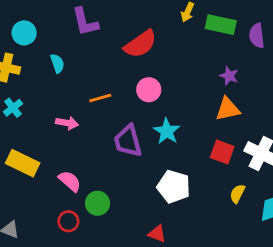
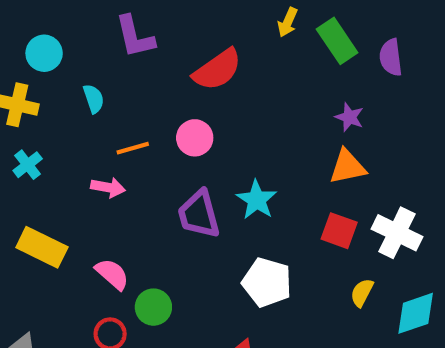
green rectangle: (221, 25) -> (337, 41), turned 44
pink circle: (149, 90) -> (195, 138), moved
orange line: (100, 98) -> (133, 148), moved

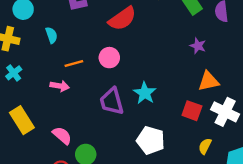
orange triangle: (347, 167) -> (209, 81), moved
yellow rectangle: (42, 247) -> (22, 120), turned 32

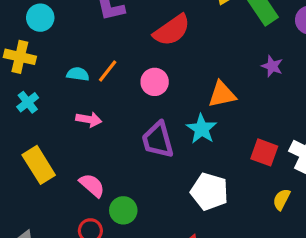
cyan semicircle: (51, 35) -> (78, 74), moved, turned -63
orange line: (74, 63) -> (108, 71), moved, turned -36
orange triangle: (209, 81) -> (222, 94), moved

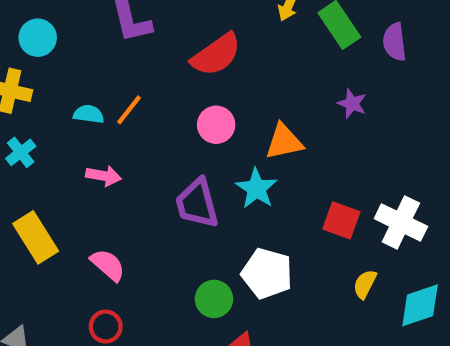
pink circle: (155, 82) -> (216, 125), moved
green circle: (123, 210) -> (214, 299), moved

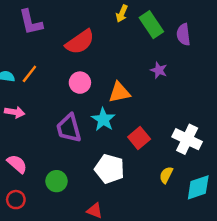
red square: (341, 220) -> (139, 138), moved, turned 30
green circle: (214, 299) -> (57, 181), moved

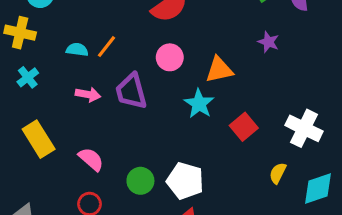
purple trapezoid: (69, 128) -> (131, 91), moved
white pentagon: (109, 169) -> (185, 181), moved

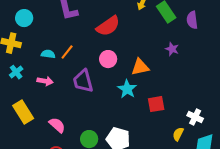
pink arrow: (88, 94) -> (45, 81), moved
red square: (244, 127) -> (156, 104), turned 30
white cross: (304, 128) -> (195, 117), moved, size x0.7

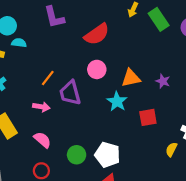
purple star: (172, 49) -> (163, 81), moved
orange line: (67, 52) -> (48, 78), moved
cyan semicircle: (48, 54) -> (19, 43), moved
pink arrow: (45, 81) -> (41, 107), moved

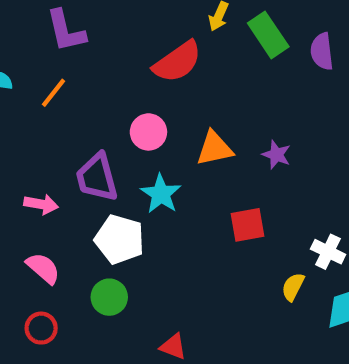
red semicircle: (97, 34) -> (177, 62), moved
orange line: (48, 78) -> (54, 93), moved
cyan star: (117, 101) -> (161, 194), moved
white pentagon: (107, 155) -> (120, 239), moved

